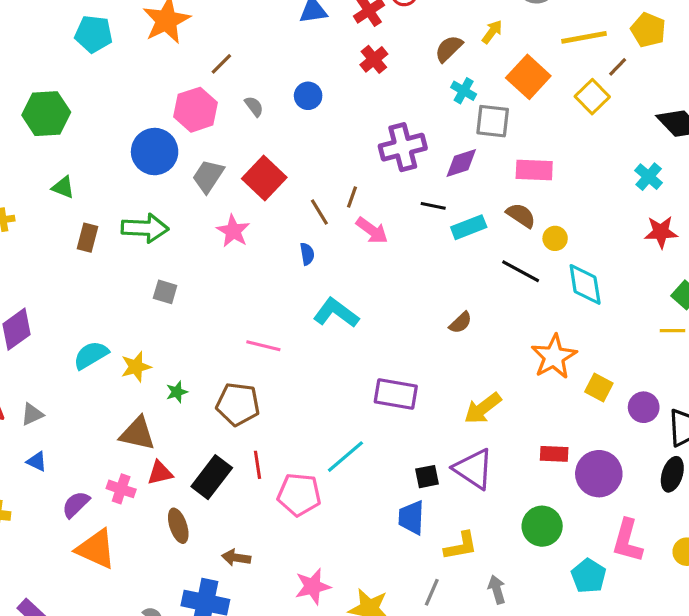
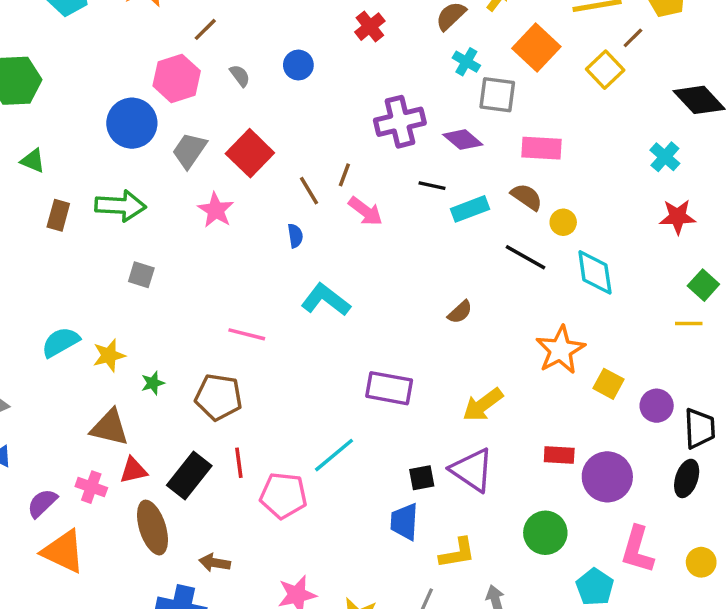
purple diamond: (461, 163) -> (463, 140), turned 57
brown ellipse: (178, 526) -> (152, 528), size x1.4

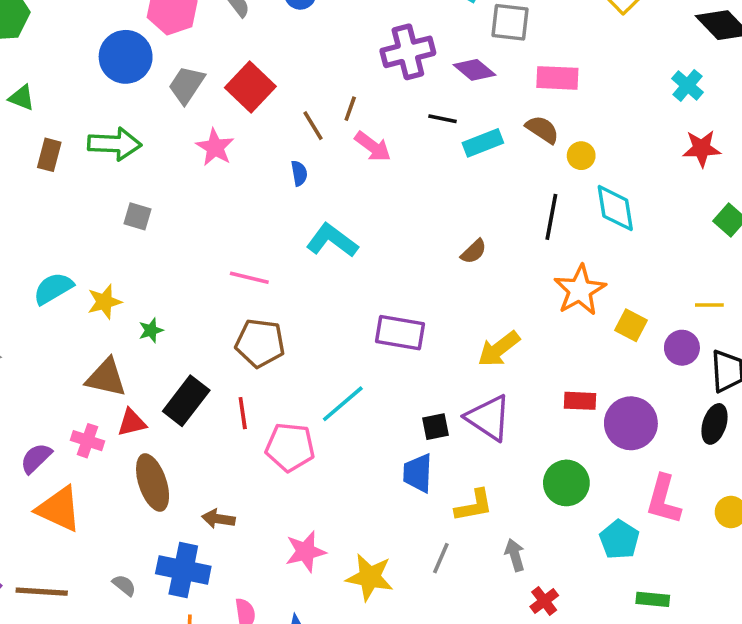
black line: (526, 257) -> (551, 217), moved, turned 72
yellow line: (689, 323) -> (709, 305), moved
brown pentagon: (219, 397) -> (260, 343), moved
black rectangle: (189, 475) -> (186, 401), moved

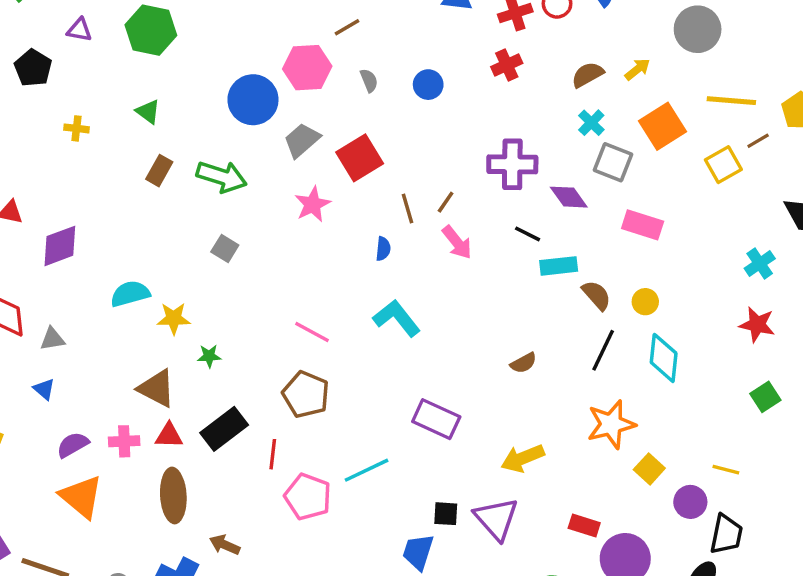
brown semicircle: (542, 129) -> (597, 295), moved
pink cross: (88, 441) -> (124, 441), turned -36

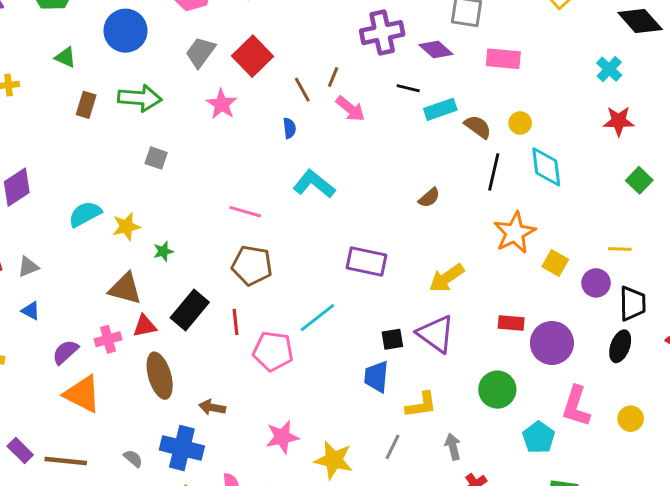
blue circle: (253, 100) -> (126, 31), moved

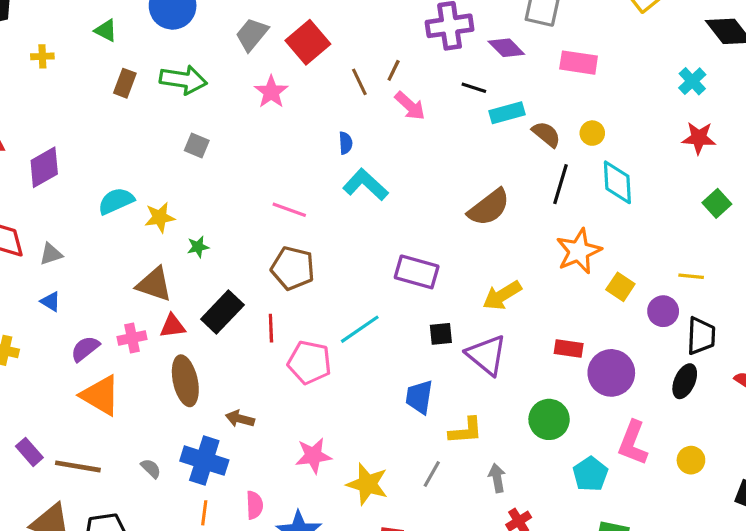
blue semicircle: (289, 128) -> (346, 143), moved
brown semicircle: (429, 198) -> (489, 207), size x1.8
black square: (392, 339) -> (441, 334), moved

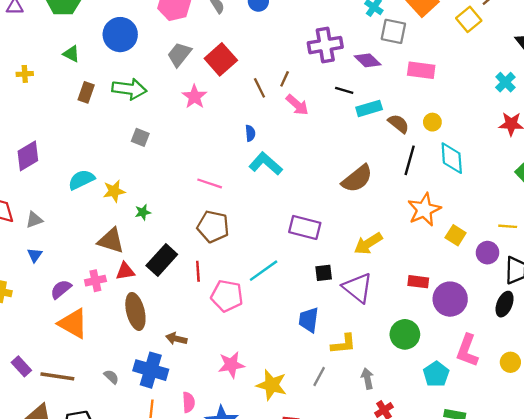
blue triangle: (51, 302) -> (35, 255), turned 35

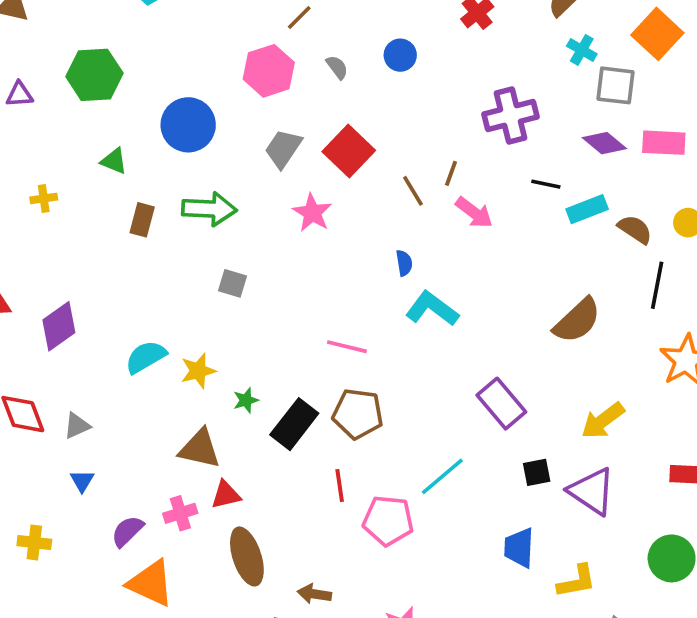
purple diamond: (368, 60) -> (604, 143), moved
purple rectangle: (305, 227) -> (501, 404), turned 40
black rectangle: (162, 260) -> (294, 424), moved

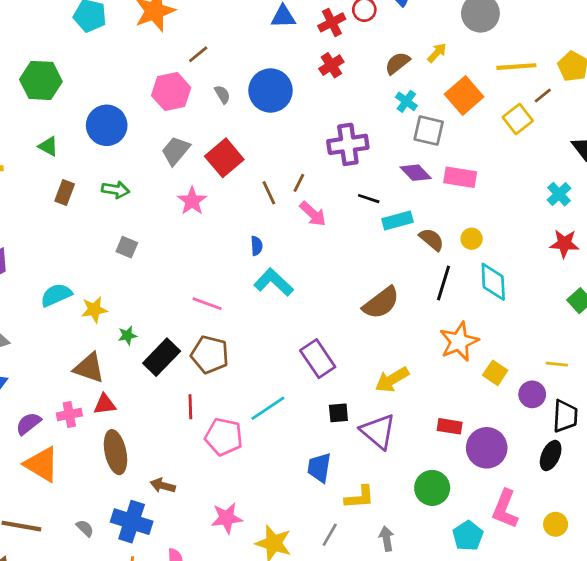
blue circle: (400, 55) -> (271, 90), size x1.8
green arrow: (209, 209) -> (116, 190), size x0.7

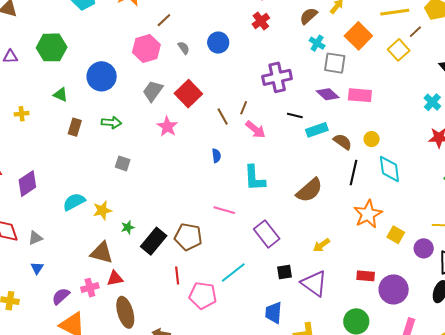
blue circle: (271, 90) -> (218, 43), size x0.7
cyan L-shape: (274, 282) -> (254, 178), moved, turned -132
pink line: (207, 304) -> (224, 210), moved
yellow arrow: (392, 380) -> (321, 245), size x0.7

